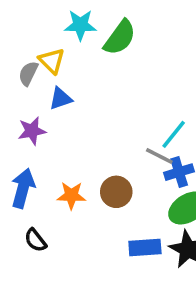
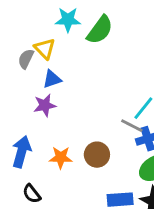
purple star: (32, 131) -> (45, 105), moved

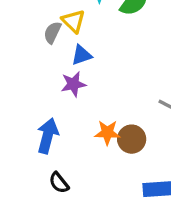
orange star: (61, 157) -> (107, 133), moved

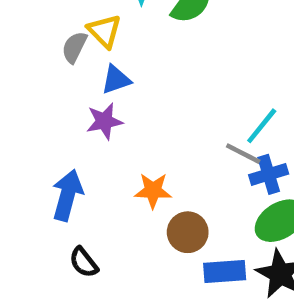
brown circle: (132, 139) -> (188, 232), moved

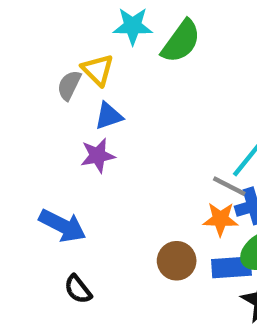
orange star: (153, 191) -> (220, 219), moved
blue arrow: (67, 195) -> (63, 226), turned 102
blue rectangle: (225, 272) -> (231, 267), moved

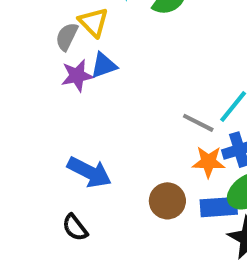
purple star: (98, 155) -> (77, 76), moved
gray line: (229, 186) -> (198, 123), moved
blue arrow: (63, 226) -> (89, 172), moved

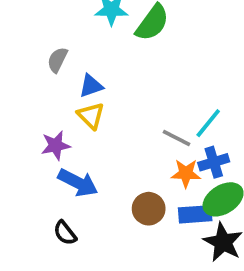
yellow triangle: (93, 22) -> (91, 116), moved
purple star: (77, 76) -> (56, 145), moved

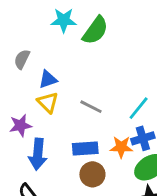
gray line: (177, 138) -> (91, 107), moved
blue arrow: (78, 183) -> (38, 154), turned 68
blue rectangle: (195, 214) -> (85, 148), moved

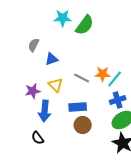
yellow triangle: (48, 102) -> (56, 85), moved
orange star: (121, 147) -> (103, 74), moved

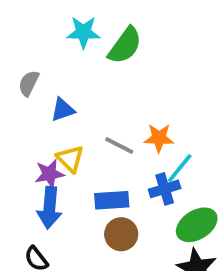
cyan line: (115, 79) -> (180, 168), moved
purple star: (33, 91) -> (49, 174), moved
blue cross: (118, 100) -> (165, 189), moved

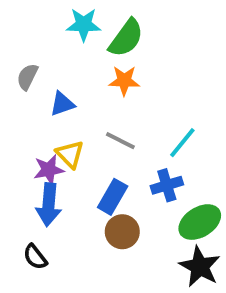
orange star: (159, 138) -> (124, 81), moved
cyan line: (180, 168) -> (182, 143), moved
blue rectangle: (112, 200) -> (113, 197), turned -56

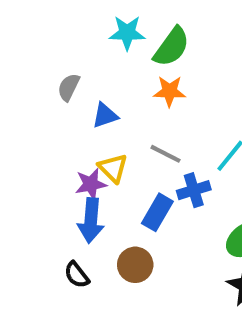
blue cross: (167, 185) -> (194, 190), moved
brown circle: (122, 232) -> (135, 265), moved

